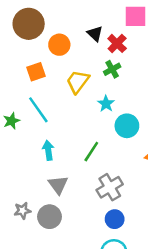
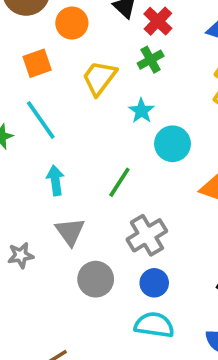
gray star: (22, 211) -> (21, 255), moved
gray circle: (49, 217) -> (96, 279), moved

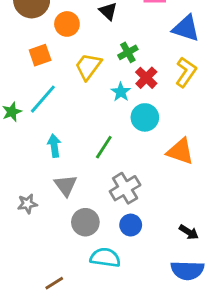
red cross: (158, 21) -> (146, 78), moved
cyan line: (41, 120) -> (43, 99), turned 76
cyan semicircle: (154, 325) -> (105, 258), moved

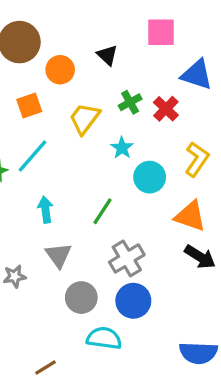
yellow L-shape: (186, 72) -> (197, 159), moved
red cross: (146, 78) -> (166, 109), moved
blue circle: (131, 225) -> (133, 301), size x1.4
black arrow: (189, 232) -> (200, 257), moved, size x1.4

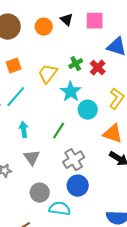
black triangle: (107, 55) -> (67, 20), moved
orange circle: (60, 70) -> (44, 27), moved
cyan star: (122, 148) -> (71, 92), size x1.5
gray circle: (81, 298) -> (40, 193), moved

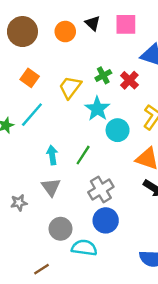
orange square: (14, 66) -> (30, 78), turned -35
cyan arrow: (24, 130) -> (52, 155), moved

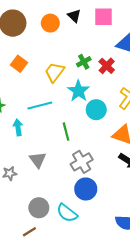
cyan line: (32, 115) -> (40, 106), moved, turned 35
cyan arrow: (52, 155) -> (18, 127), moved
green line: (83, 155) -> (66, 132), turned -48
gray circle: (60, 229) -> (39, 208), moved
cyan semicircle: (84, 248) -> (67, 213), turned -150

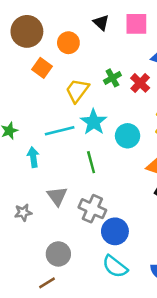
orange circle: (50, 23) -> (68, 43), moved
orange square: (19, 64) -> (42, 68), moved
cyan star: (78, 91) -> (94, 122), moved
gray cross: (82, 162) -> (92, 209), moved, turned -35
cyan semicircle: (67, 213) -> (115, 267), moved

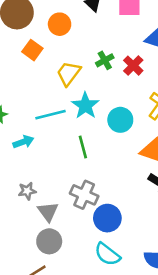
cyan arrow: (33, 157) -> (23, 142), turned 78
gray triangle: (57, 196) -> (48, 212), moved
gray star: (23, 212) -> (27, 191), moved

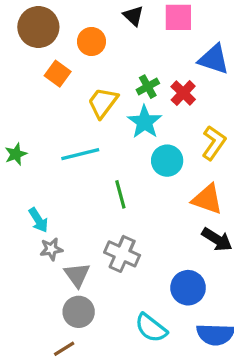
cyan star: (85, 106) -> (145, 122), moved
cyan arrow: (23, 142) -> (38, 220), moved, turned 78
blue circle: (107, 218) -> (188, 288), moved

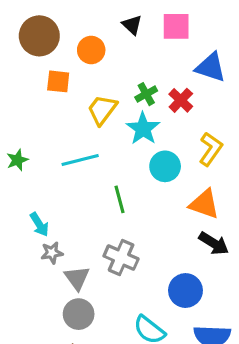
orange square: (58, 74) -> (58, 81), turned -30

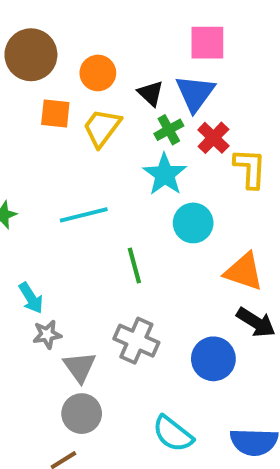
black triangle: (132, 25) -> (151, 93), moved
blue triangle: (211, 67) -> (195, 93), moved, turned 48
yellow trapezoid: (102, 110) -> (102, 128), moved
yellow L-shape: (211, 149) -> (250, 168), moved, turned -32
blue circle: (185, 291) -> (213, 359), moved

